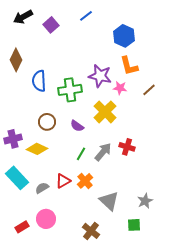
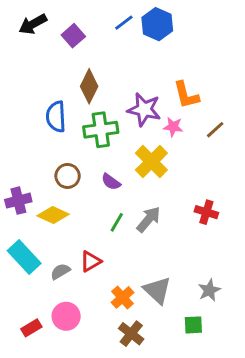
blue hexagon: (124, 36) -> (157, 24), moved
brown diamond: (16, 60) -> (89, 86), moved
red cross: (127, 147) -> (206, 212), moved
orange cross: (85, 181) -> (122, 297), moved

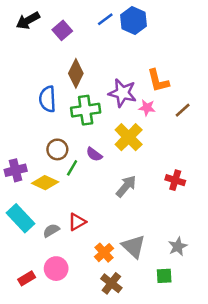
green line: (117, 222) -> (72, 168), moved

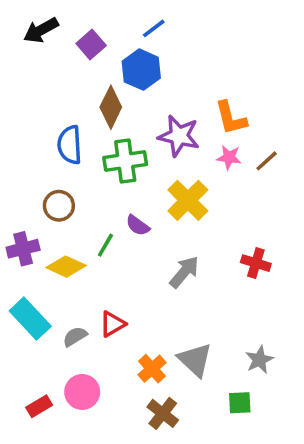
blue hexagon: (133, 21) -> (141, 70), moved
pink star: (147, 108) -> (229, 157), moved
brown circle: (57, 149) -> (59, 206), moved

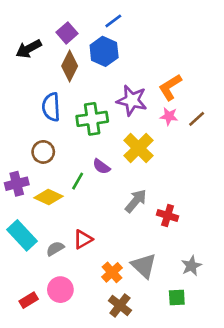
black arrow: (41, 30) -> (29, 49), moved
brown diamond: (111, 107) -> (70, 66), moved
orange L-shape: (231, 118) -> (170, 87), turned 72
red cross: (256, 263) -> (168, 215), moved

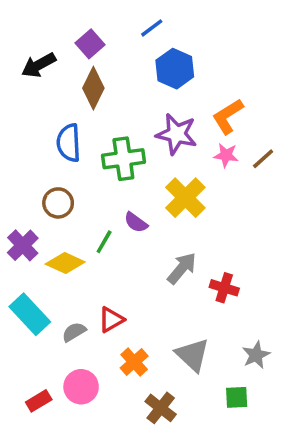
blue hexagon: (104, 51) -> (175, 69), moved
purple cross: (17, 184) -> (23, 245), turned -30
orange cross: (112, 272) -> (134, 362), moved

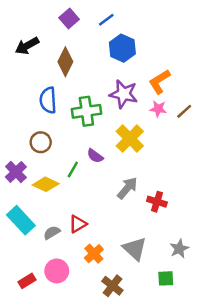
purple square: (90, 44) -> (69, 18), moved

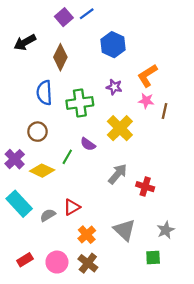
blue line: (106, 20) -> (87, 14), moved
purple star: (124, 94) -> (114, 87), size x0.6
brown line: (184, 111) -> (165, 111), moved, turned -35
pink circle: (57, 271) -> (57, 262), moved
brown cross: (112, 286) -> (88, 263), moved

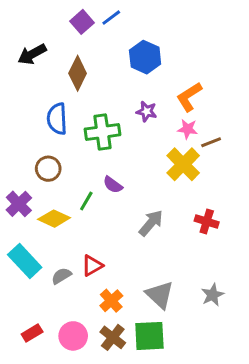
brown line: (165, 111) -> (211, 142), turned 56
yellow cross: (120, 128) -> (183, 164), moved
red cross: (145, 187) -> (207, 221), moved
green square: (153, 257) -> (149, 336), moved, size x1.6

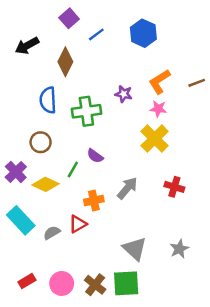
blue line: (111, 18) -> (96, 34), moved
blue hexagon: (145, 57) -> (143, 33), moved
brown line: (211, 142) -> (197, 83), moved
orange cross: (111, 301) -> (94, 200), moved, turned 30

